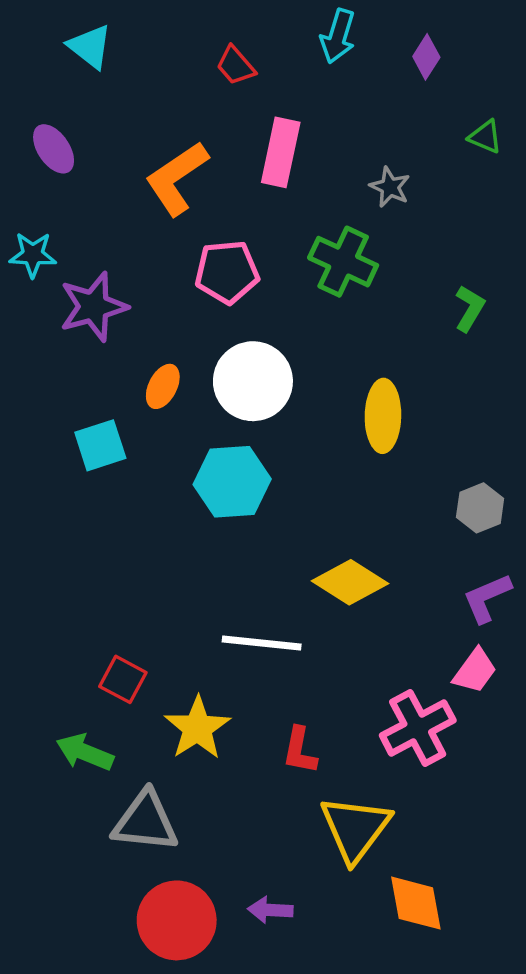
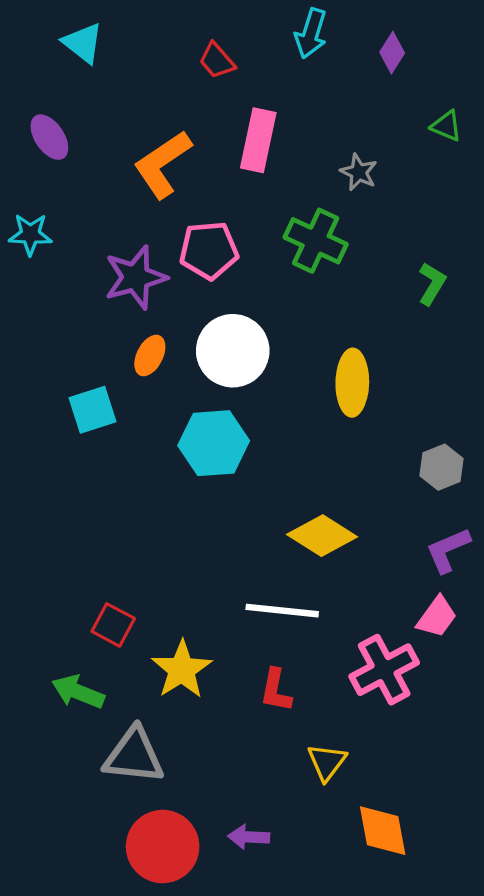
purple star: (93, 307) -> (135, 277), moved
white line: (262, 643) -> (282, 611), moved
yellow triangle: (355, 829) -> (327, 762), size x0.6

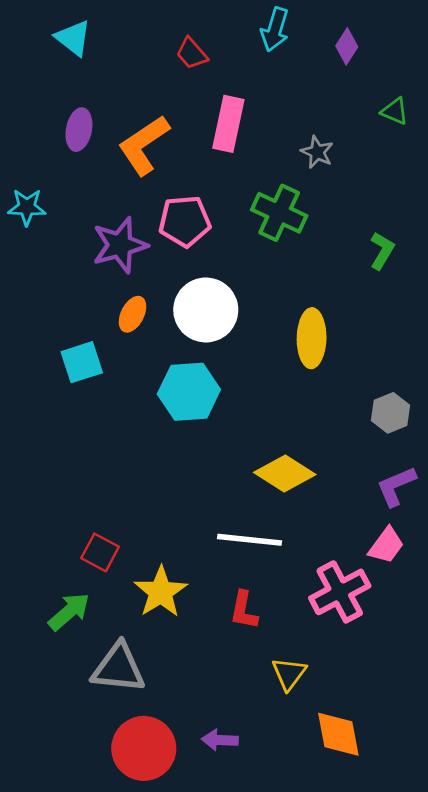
purple ellipse: (49, 137) -> (79, 130), moved, turned 45
green arrow: (78, 692) -> (69, 612), turned 117

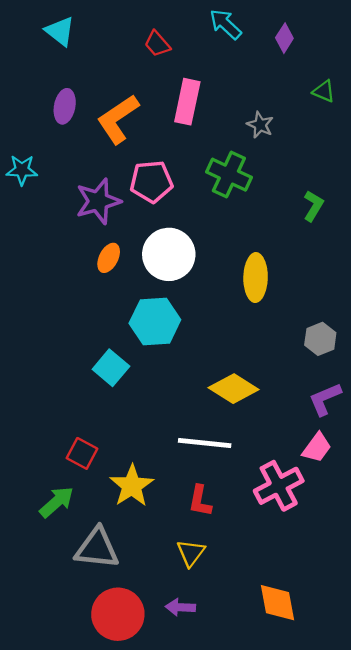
cyan arrow: (275, 29) -> (225, 24), turned 116
cyan square: (82, 362) -> (111, 368), moved, turned -32
yellow triangle: (289, 674) -> (191, 553), moved

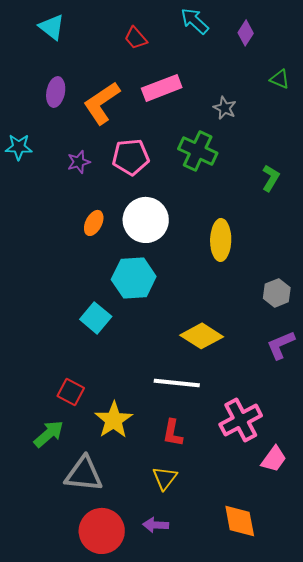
pink rectangle: (187, 102) -> (162, 88), turned 57
purple star: (98, 201) -> (79, 162), moved, size x0.6
pink trapezoid: (317, 448) -> (274, 459), moved

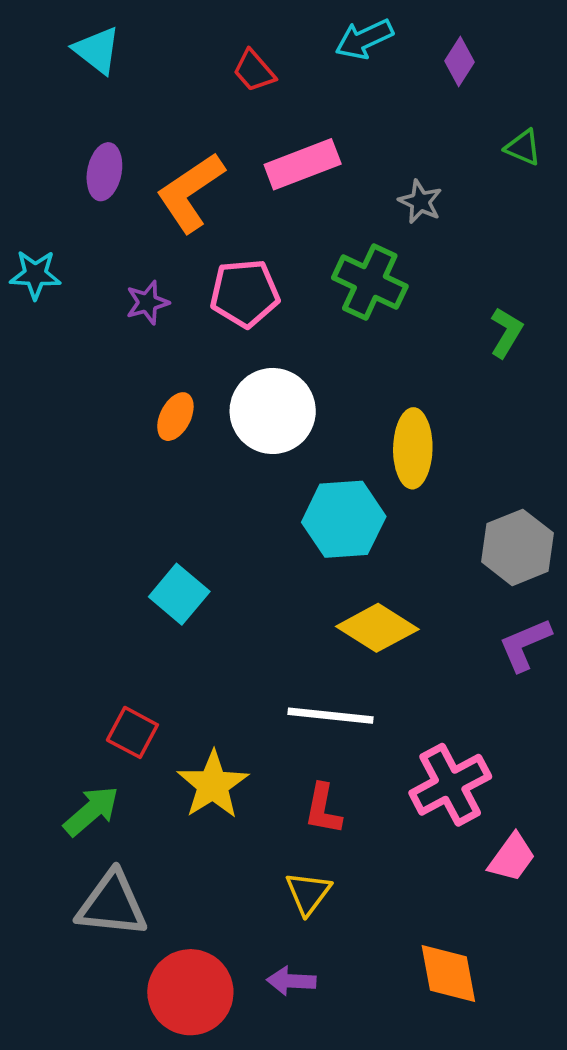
cyan arrow: (195, 21) -> (364, 39), turned -68
cyan hexagon: (134, 278) -> (344, 519), moved
gray hexagon: (277, 293) -> (517, 547), size x1.4
gray triangle: (84, 474) -> (112, 904), moved

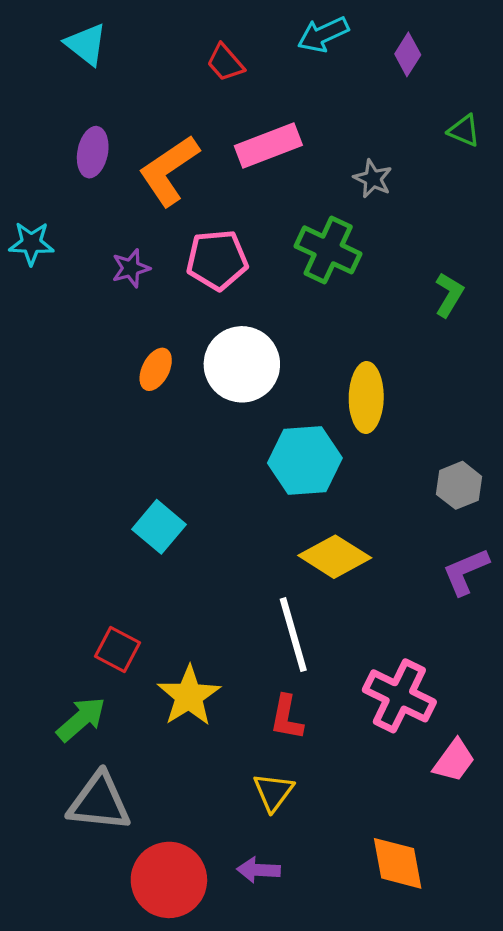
gray hexagon: (517, 547) -> (459, 485), size x0.7
white line: (331, 716) -> (293, 635), turned 68
pink cross: (450, 785) -> (399, 696), turned -36

